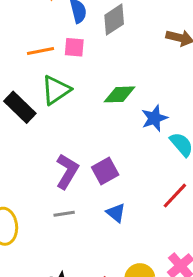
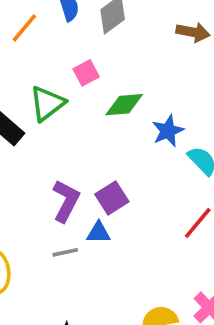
pink square: (74, 47) -> (86, 73), moved, turned -30
orange line: (41, 51) -> (24, 28), moved, turned -36
blue triangle: (116, 213) -> (99, 233), moved, turned -35

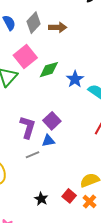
brown arrow: (193, 32) -> (58, 27), moved
pink square: (86, 73) -> (25, 56), size x1.6

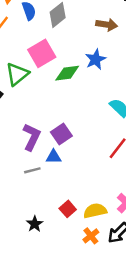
brown arrow: (58, 27) -> (107, 25), moved
blue star: (75, 79) -> (96, 59), moved
red square: (69, 196) -> (68, 209), moved

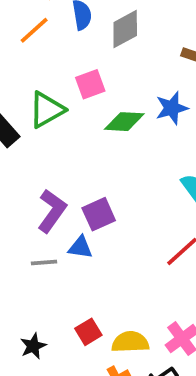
pink square: (42, 53) -> (90, 84), size x0.7

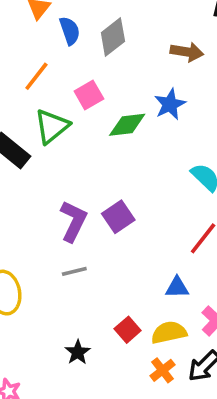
orange line: (34, 30) -> (36, 76), moved
blue triangle: (80, 247) -> (177, 287), moved

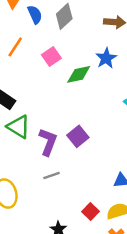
green triangle: (52, 126) -> (19, 127), moved, turned -45

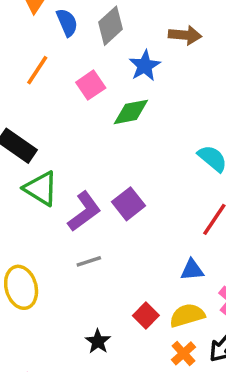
blue star: (106, 58) -> (145, 66), moved
purple L-shape: (48, 142) -> (84, 211), turned 32

